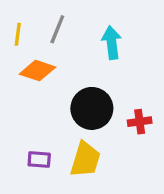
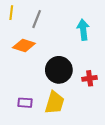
yellow line: (18, 34) -> (11, 13), moved
cyan arrow: (112, 43) -> (83, 30), moved

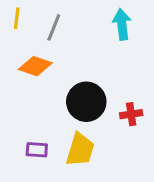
cyan arrow: (83, 30) -> (122, 24), moved

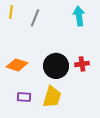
orange diamond: (35, 66) -> (17, 65), moved
red cross: (131, 114) -> (82, 64), moved

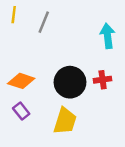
cyan arrow: (79, 16) -> (108, 36), moved
purple rectangle: (24, 97) -> (21, 111), moved, turned 48

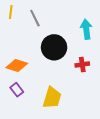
gray line: (44, 22) -> (35, 18), turned -48
black circle: (70, 82) -> (54, 47), moved

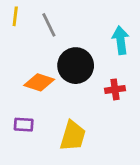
orange diamond: (17, 65) -> (39, 82), moved
purple rectangle: (17, 90) -> (24, 125), turned -48

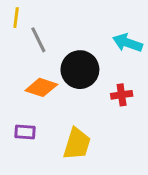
gray line: (49, 25) -> (38, 40), moved
cyan arrow: (121, 40) -> (128, 43), turned -64

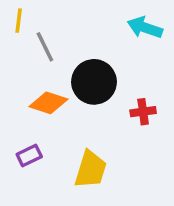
cyan arrow: (128, 43) -> (145, 28), moved
purple rectangle: (25, 132) -> (29, 155), turned -30

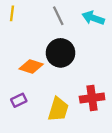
gray line: (45, 47) -> (58, 16), moved
red cross: (143, 112) -> (92, 98), moved, size x1.5

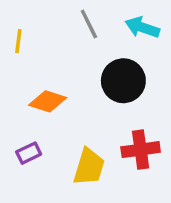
yellow line: (12, 13) -> (18, 41), moved
black circle: (61, 53) -> (123, 81), moved

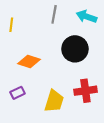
gray line: (89, 24) -> (54, 14), turned 36

